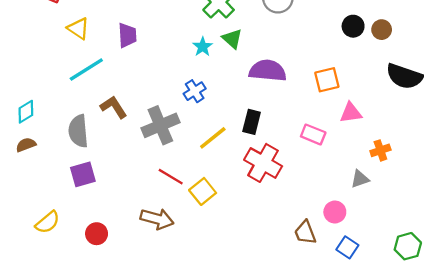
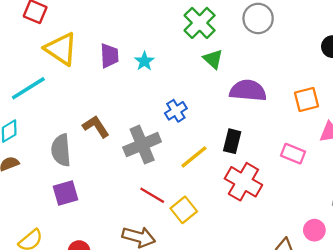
yellow triangle: (78, 28) -> (61, 49), size x1.5
cyan star: (203, 47) -> (144, 61), moved
cyan line: (86, 69) -> (28, 88), moved

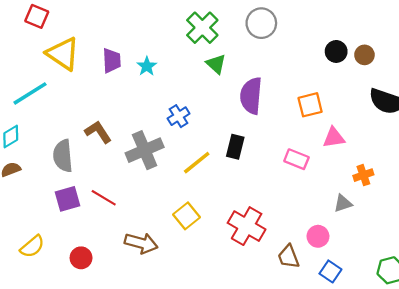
purple semicircle: (248, 91) -> (251, 96), turned -90
red cross: (243, 182) -> (247, 226), moved
red line: (152, 195) -> (104, 198), moved

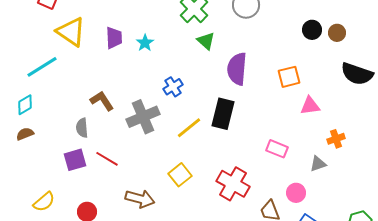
black rectangle: (235, 147) -> (223, 114), size x1.4
gray semicircle: (63, 156) -> (82, 128), moved, size x0.7
pink rectangle: (296, 159) -> (277, 149), moved

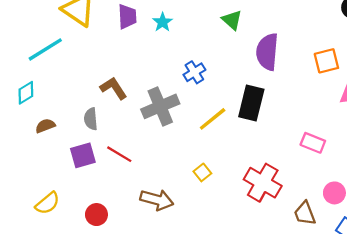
brown semicircle: (25, 134) -> (45, 126), moved
yellow square: (180, 175) -> (202, 172), size x0.7

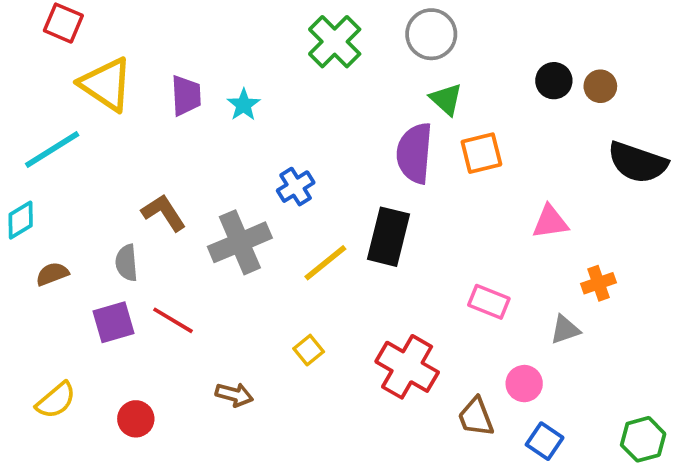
green triangle: (232, 20) -> (446, 99), moved
orange square: (326, 61) -> (481, 153), moved
brown arrow: (157, 200) -> (234, 395), size x0.7

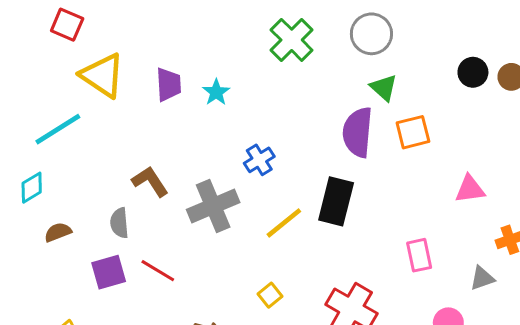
pink rectangle: (489, 302) -> (419, 255), turned 56

